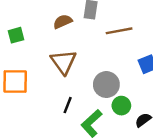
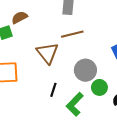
brown semicircle: (63, 22) -> (20, 17), moved
brown line: (119, 31) -> (72, 34), moved

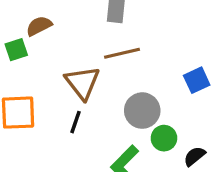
black line: (53, 90) -> (75, 122), moved

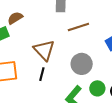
brown line: (122, 53) -> (78, 27), moved
green circle: (164, 138) -> (97, 88), moved

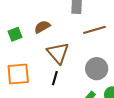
brown semicircle: (15, 18) -> (42, 27), moved

